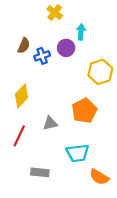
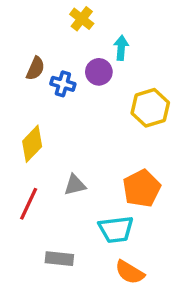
blue cross: (42, 56) -> (63, 84), turned 35
orange pentagon: (84, 111) -> (142, 188), moved
orange semicircle: (99, 177) -> (130, 272), moved

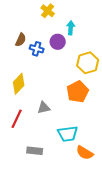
orange pentagon: (142, 188) -> (78, 92), moved
orange semicircle: (130, 272) -> (85, 153), moved

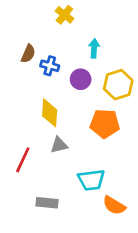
cyan arrow: (71, 28) -> (94, 48), moved
purple circle: (58, 42) -> (81, 79), moved
yellow diamond: (19, 84) -> (50, 113), moved, turned -40
orange pentagon: (78, 92) -> (105, 124), turned 30

